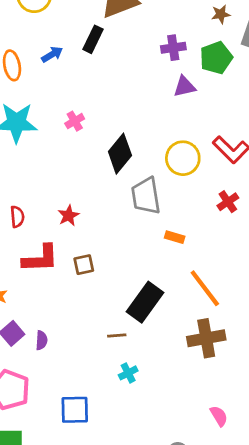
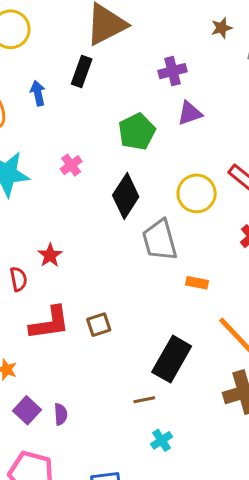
blue arrow: (52, 54) -> (38, 93), turned -65
green pentagon: (216, 58) -> (137, 132), moved
red star: (68, 216) -> (50, 255), moved

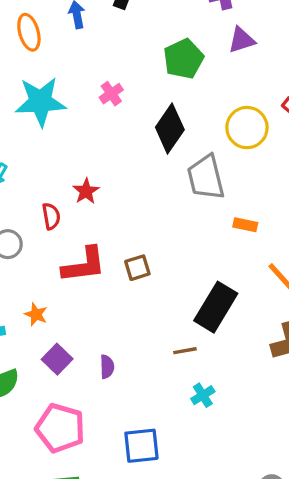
purple semicircle: (61, 414) -> (107, 367), moved

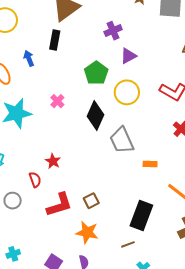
yellow circle: (247, 128) -> (127, 92), moved
orange star: (36, 314) -> (87, 232), moved, size x1.6

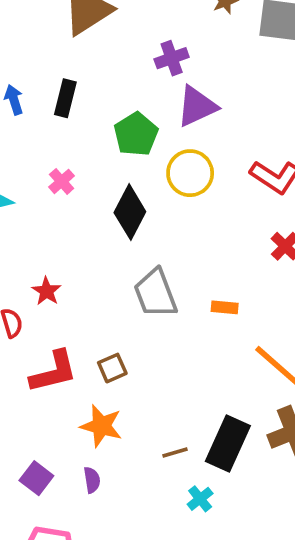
black rectangle: (55, 40) -> (65, 98), moved
purple triangle: (128, 56) -> (197, 106), size x1.4
gray trapezoid: (122, 140) -> (155, 293), moved
black rectangle: (141, 216) -> (228, 444), moved

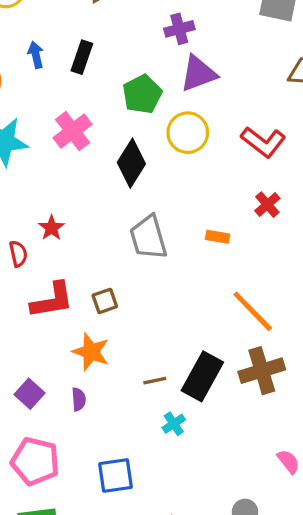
pink cross: (62, 181) -> (73, 131), size x1.6
orange rectangle: (225, 307) -> (218, 237), moved

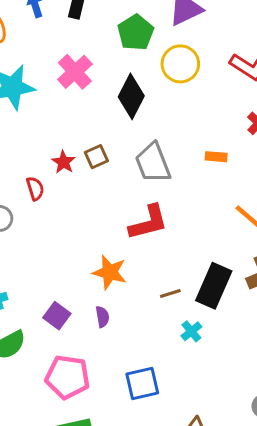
red L-shape: (52, 300) -> (148, 222), moved
brown square: (105, 301) -> (96, 157), moved

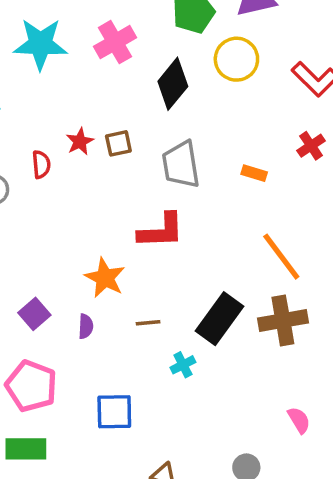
brown line: (170, 293) -> (148, 323), moved

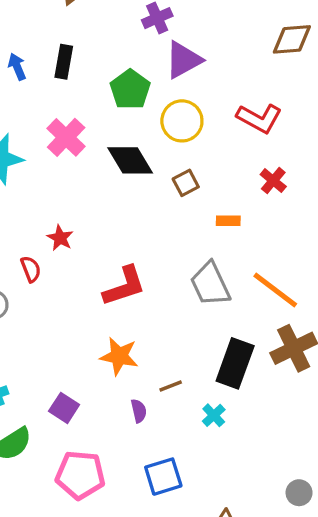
black diamond: (173, 84) -> (130, 160), turned -54
brown square: (118, 143) -> (186, 183), moved
gray trapezoid: (181, 165) -> (210, 284), moved
red L-shape: (161, 231) -> (124, 286), moved
purple semicircle: (86, 326) -> (139, 411), moved

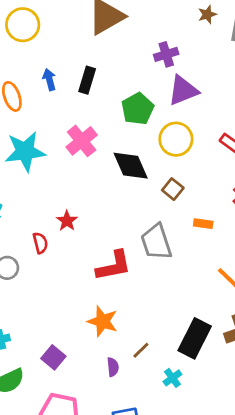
brown square: (186, 183) -> (173, 189), turned -30
gray trapezoid: (210, 284) -> (156, 242), moved
brown line: (171, 386) -> (141, 350), turned -30

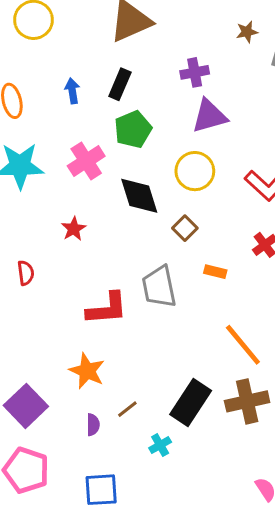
blue arrow: (49, 80) -> (72, 91), moved
black rectangle: (87, 80) -> (120, 84), moved
green pentagon: (138, 109) -> (133, 129), moved
red star: (67, 221) -> (74, 229), moved
purple square: (53, 357) -> (26, 406), size x1.5

